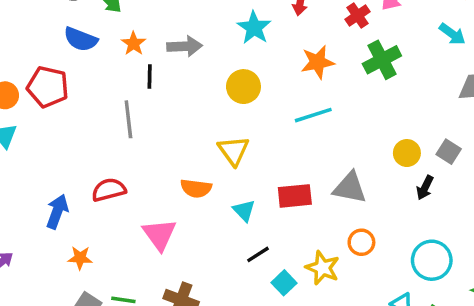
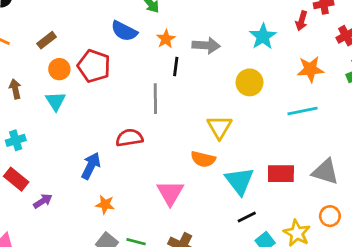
yellow triangle: (234, 151) -> (219, 127), moved
red semicircle: (109, 190) -> (129, 138), moved
cyan triangle: (244, 211) -> (239, 181), size x1.6

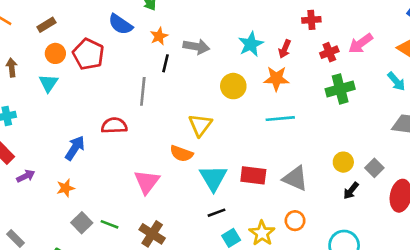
red arrow: (302, 21) -> (285, 49), moved
orange star: (310, 69) -> (276, 79), moved
orange star: (105, 205) -> (66, 188), moved, turned -30

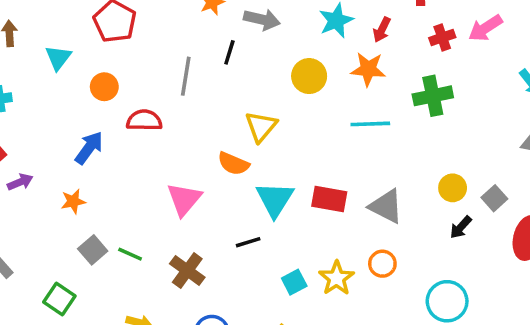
orange circle: (55, 53) -> (104, 87), moved
black line: (165, 63) -> (229, 52), moved
green cross: (340, 89) -> (433, 96), moved
black line: (216, 213) -> (248, 242), moved

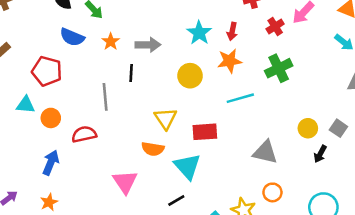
cyan triangle: (58, 58) -> (25, 105), moved, turned -48
red rectangle: (329, 199) -> (205, 132), moved

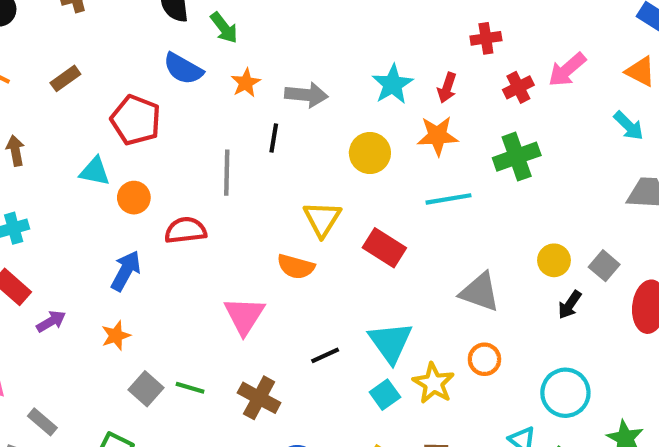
red rectangle: (205, 132) -> (384, 248), turned 30
cyan triangle: (187, 166) -> (390, 342), moved

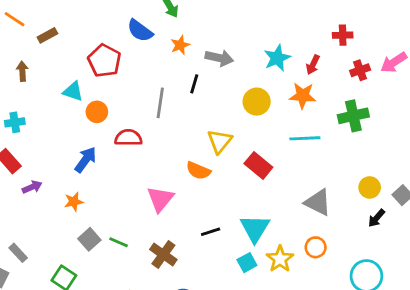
brown rectangle: (65, 78) -> (47, 35), moved

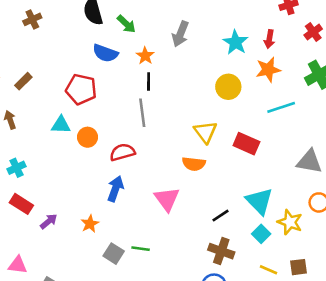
gray arrow: (219, 58) -> (180, 34), moved, turned 115
black line: (194, 84) -> (149, 82), moved
blue arrow: (86, 160) -> (115, 189), moved
brown cross: (163, 254) -> (221, 251), moved

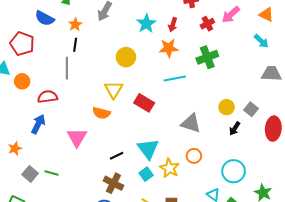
yellow circle: (228, 87) -> (126, 57), moved

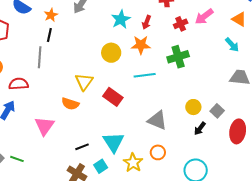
yellow circle: (126, 57) -> (111, 53), moved
cyan square: (146, 174) -> (101, 166), moved

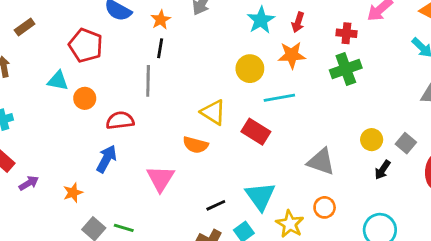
red cross: (181, 24) -> (346, 33), moved, turned 32
cyan line: (145, 75) -> (279, 98), moved
yellow triangle: (84, 82) -> (213, 112), turned -30

